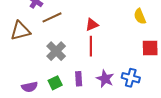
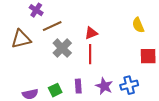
gray cross: (56, 51) -> (62, 48), moved
blue cross: (131, 78) -> (129, 85), turned -30

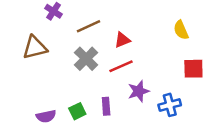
brown line: (52, 26) -> (89, 26), moved
red line: (90, 54) -> (121, 66), turned 66
purple star: (104, 86) -> (139, 91), moved, turned 30

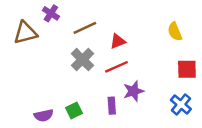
brown triangle: (35, 47) -> (25, 33), moved
blue cross: (170, 105) -> (181, 104), moved, turned -35
purple rectangle: (106, 106) -> (112, 106), moved

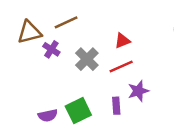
purple cross: (51, 13) -> (51, 49), moved
brown line: (85, 28) -> (66, 22), moved
green square: (74, 111) -> (78, 111), size x1.5

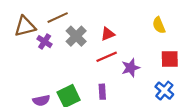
gray cross: (87, 59) -> (76, 36), moved
purple star: (138, 91) -> (131, 68), moved

